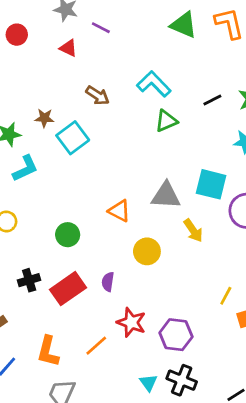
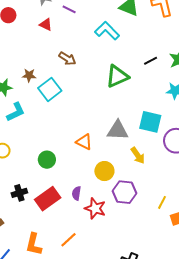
cyan L-shape: (154, 84) -> (107, 31), moved
green triangle: (166, 121) -> (117, 76), size x1.4
red star: (131, 322) -> (95, 208), moved
purple hexagon: (176, 335) -> (124, 192), moved

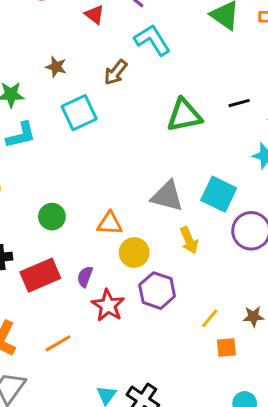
cyan L-shape: (107, 31) -> (152, 40), moved
brown arrow: (67, 59) -> (116, 72), turned 84
brown star: (29, 75) -> (56, 67), moved
orange triangle: (84, 142) -> (110, 223), moved, turned -36

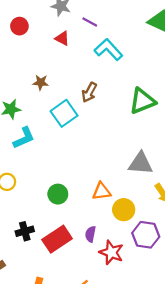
brown arrow: (116, 72) -> (89, 92), moved

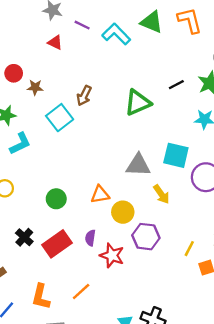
red circle: (19, 26) -> (14, 73), moved
cyan L-shape: (108, 50) -> (116, 34), moved
black cross: (25, 231) -> (24, 237), turned -30

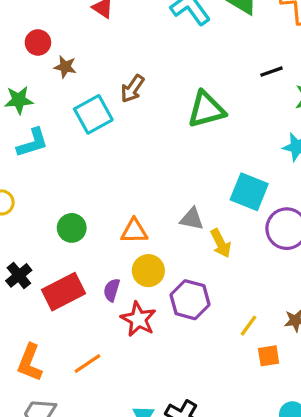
black line: (176, 85) -> (271, 72), moved
gray triangle: (138, 165) -> (192, 219), moved, size x0.7
yellow circle: (123, 212) -> (148, 271), moved

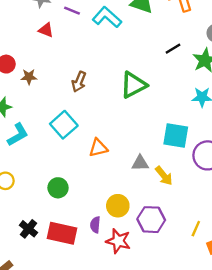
cyan square: (93, 114) -> (64, 125), moved
orange triangle: (134, 231) -> (98, 148), moved
red rectangle: (63, 292) -> (62, 233), turned 52

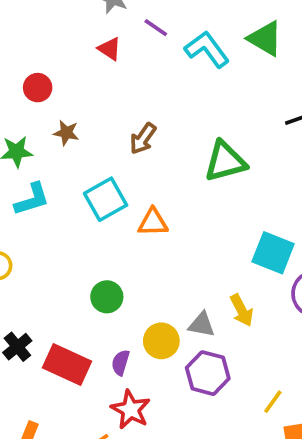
brown star: (29, 77) -> (66, 133), moved
orange triangle: (98, 148) -> (153, 222), moved
gray triangle: (140, 163) -> (202, 325), moved
green circle: (58, 188) -> (107, 297), moved
red star: (118, 241) -> (131, 410), moved

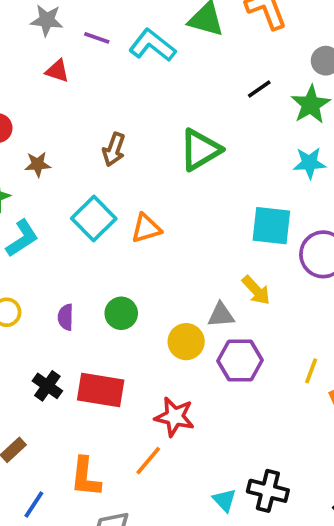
purple semicircle: (121, 363) -> (66, 317), moved

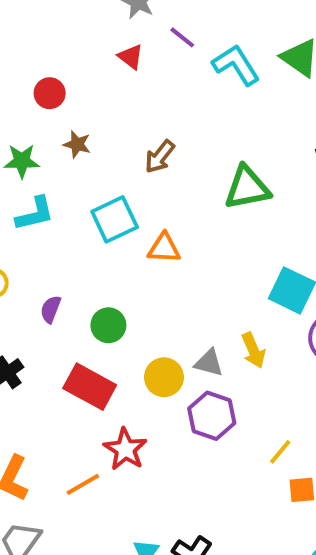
red rectangle: (101, 390) -> (90, 387), moved

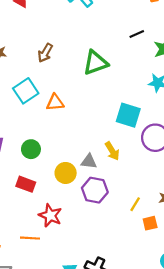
red rectangle: (90, 387) -> (26, 184), size x0.7
orange line: (83, 484) -> (30, 238), turned 42

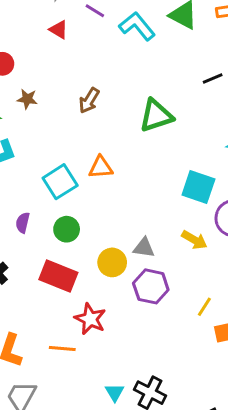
cyan square: (26, 91) -> (60, 182), moved
yellow arrow: (112, 151) -> (194, 240), moved, turned -30
red rectangle: (26, 184) -> (58, 276), size x1.4

